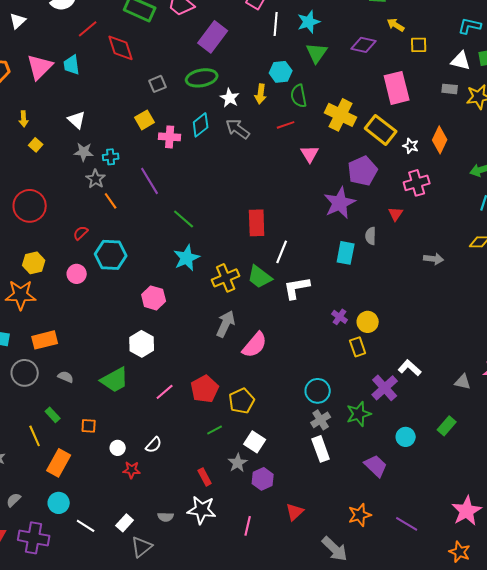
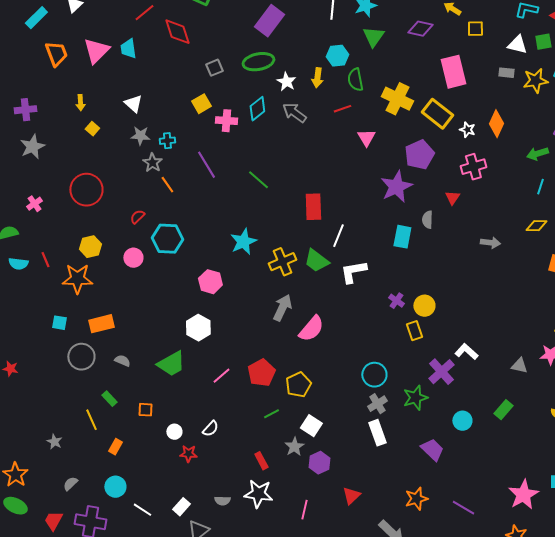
green line: (184, 219) -> (258, 180), moved
orange rectangle: (59, 463) -> (115, 447), size x0.6

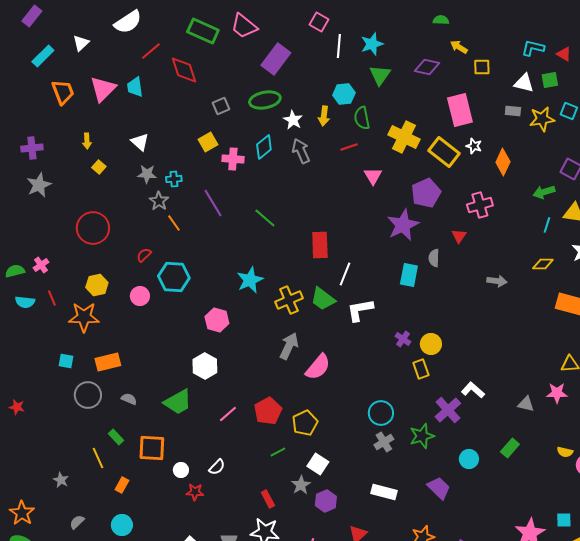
gray arrow: (294, 113) -> (301, 151), turned 30
white star: (467, 130) -> (474, 146), moved
pink cross: (34, 204) -> (41, 265), moved
orange square: (145, 410) -> (152, 448), size x1.8
white rectangle: (377, 433) -> (384, 492), moved, turned -55

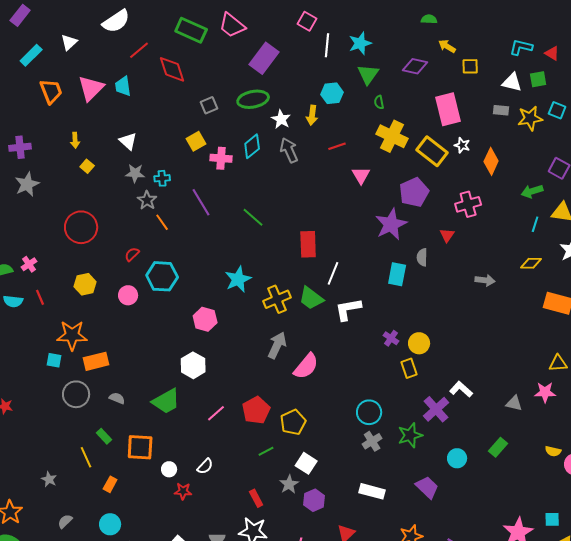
green semicircle: (362, 118) -> (379, 102), moved, size x0.6
orange star: (84, 317) -> (72, 335), moved

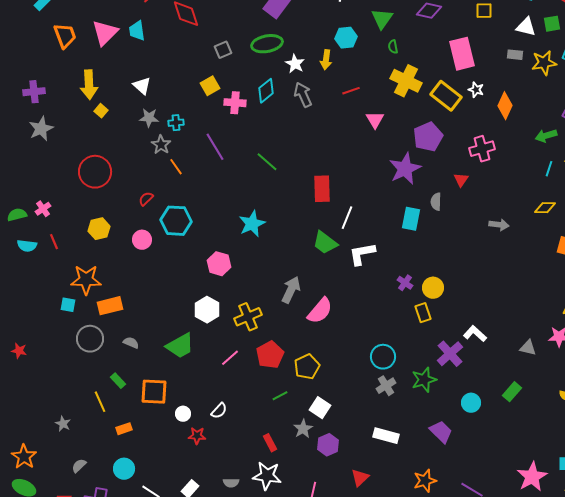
yellow arrow: (75, 140) -> (89, 85), size x1.8
yellow cross: (277, 299) -> (248, 317), moved
orange rectangle: (110, 484) -> (124, 429), turned 42

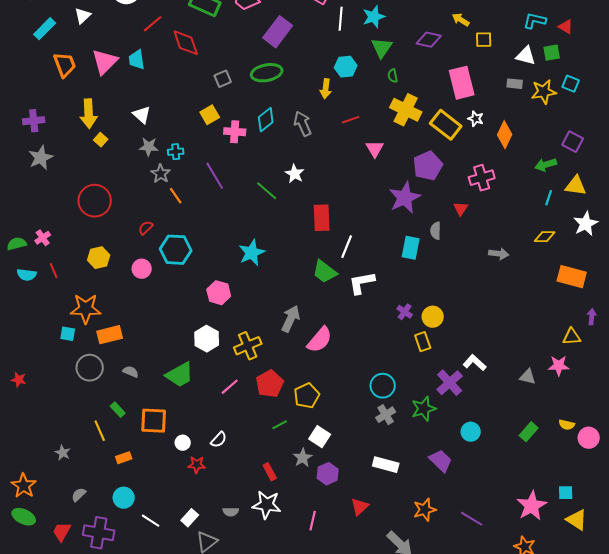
white star: (295, 64) -> (295, 174), moved
green rectangle: (512, 392) -> (529, 432), moved

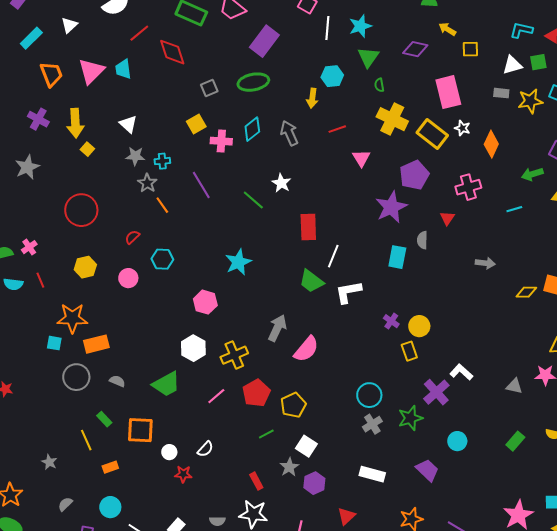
white triangle: (526, 56) -> (512, 65), turned -30
purple cross: (34, 121) -> (38, 119), moved, turned 35
cyan line: (549, 198) -> (514, 209), moved, turned 56
yellow diamond: (545, 237) -> (526, 292), moved
cyan hexagon: (176, 250) -> (162, 259), size x0.7

